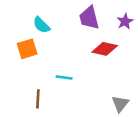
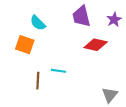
orange square: (27, 49) -> (25, 45), turned 36
brown line: (38, 99) -> (38, 81), moved

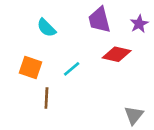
orange square: (25, 45) -> (30, 68), moved
cyan line: (59, 71) -> (72, 69), moved, turned -48

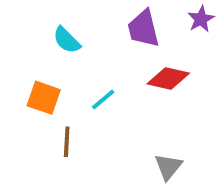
purple star: (139, 24) -> (201, 19), moved
gray triangle: (134, 115) -> (168, 167), moved

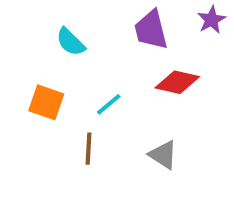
brown line: (67, 142) -> (89, 149), moved
gray triangle: (168, 167) -> (163, 155), moved, turned -36

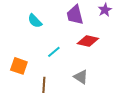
orange square: (46, 102) -> (19, 66), moved
brown line: (89, 149) -> (44, 85), moved

